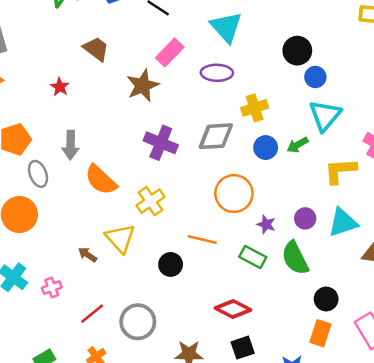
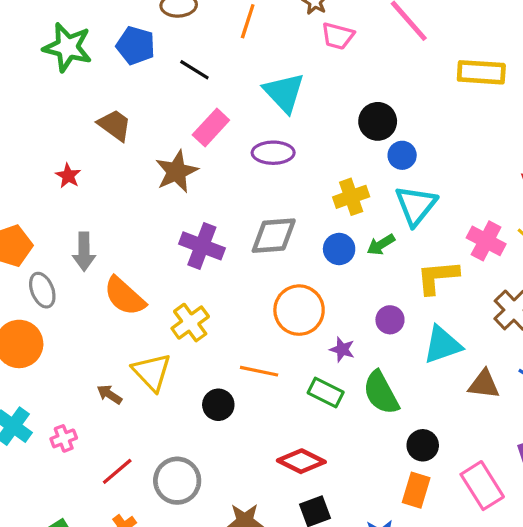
yellow cross: (255, 108) -> (351, 197), moved
purple circle: (305, 218) -> (390, 320), moved

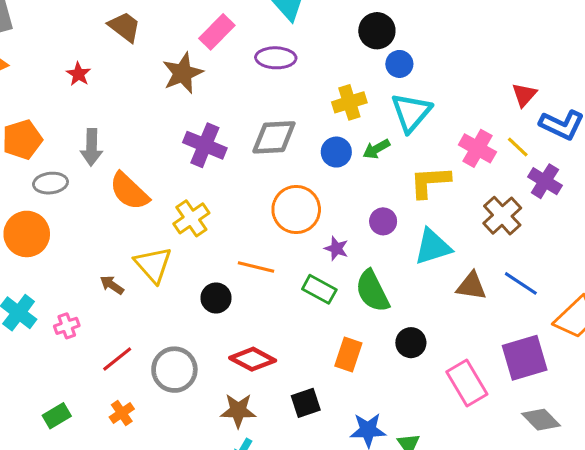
gray ellipse: (42, 290) -> (50, 183), turned -76
red diamond: (301, 461) -> (253, 359), moved
orange rectangle: (416, 490) -> (348, 354), moved

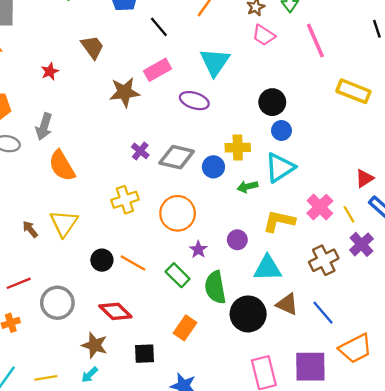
purple cross: (205, 145) -> (140, 151), moved, size x0.6
blue circle: (336, 152) -> (213, 167), moved
yellow cross: (191, 218) -> (125, 200), moved
orange line: (256, 267) -> (133, 263), moved
black circle: (411, 343) -> (248, 314), moved, size x1.6

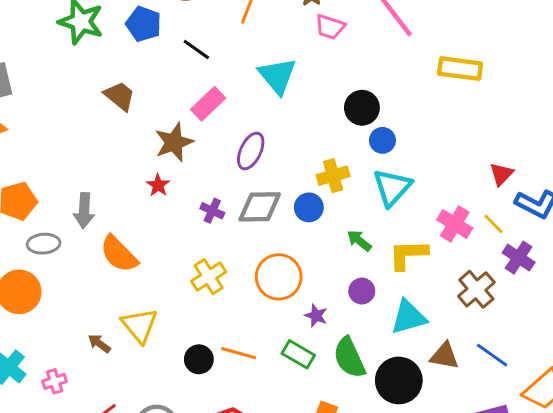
red star: (50, 71) -> (158, 185), moved
purple ellipse: (194, 101) -> (251, 151), moved, turned -68
green arrow: (247, 187) -> (359, 241), moved, turned 66

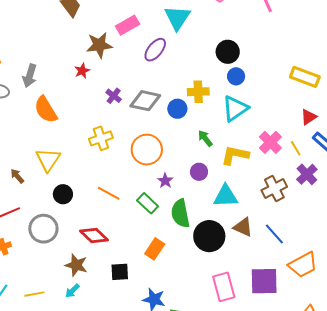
yellow rectangle: (460, 69) -> (305, 77), moved
purple ellipse: (251, 151) -> (155, 50), moved
brown arrow: (99, 343) -> (17, 176), moved
black circle: (199, 359) -> (63, 194), moved

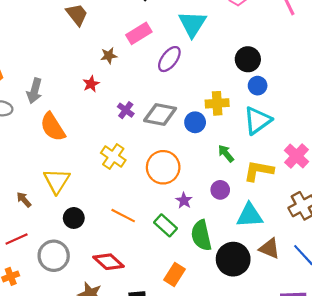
brown star: (99, 45) -> (109, 56), size x0.6
yellow cross: (101, 138) -> (113, 157), turned -35

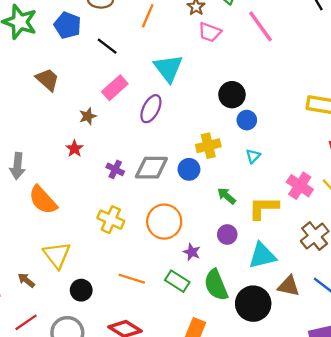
cyan triangle: (257, 120) -> (253, 156), size x0.5

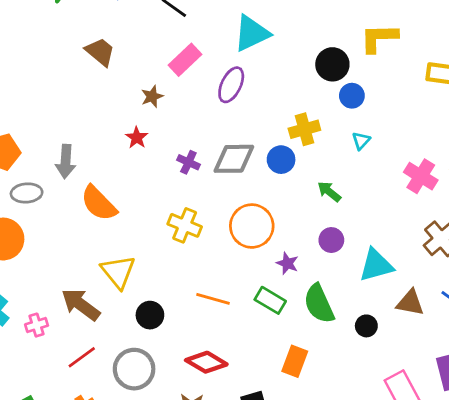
cyan triangle: (168, 68) -> (252, 33), turned 44
yellow L-shape: (263, 208) -> (379, 38), moved
brown arrow: (26, 280) -> (81, 305), size x1.8
black circle: (253, 304) -> (366, 326), size x0.5

